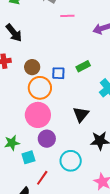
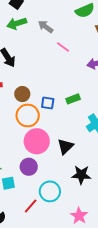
pink line: (67, 16) -> (63, 47), turned 32
pink circle: (38, 115) -> (37, 141), moved
red line: (42, 178) -> (31, 206), moved

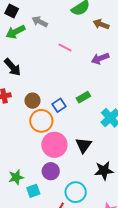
gray arrow: (46, 27) -> (40, 22), moved
blue square: (48, 103) -> (59, 105), turned -32

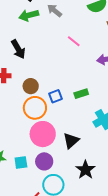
purple circle: (51, 171) -> (44, 161), moved
black star: (104, 171) -> (85, 170), turned 30
cyan square: (33, 191) -> (21, 162), moved

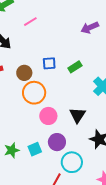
pink line: (74, 41) -> (30, 22), moved, turned -56
blue square: (56, 96) -> (49, 63), moved, turned 32
pink circle: (43, 134) -> (48, 116), size x0.7

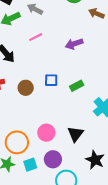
purple arrow: (90, 28) -> (74, 44), moved
orange circle: (34, 93) -> (17, 142), moved

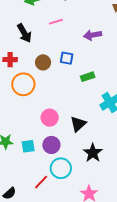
blue square: (51, 80) -> (67, 58), moved
brown circle: (26, 88) -> (43, 62), moved
orange circle: (17, 142) -> (23, 84), moved

